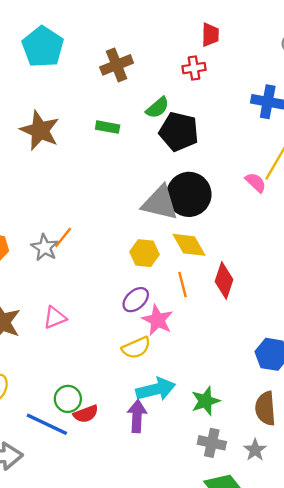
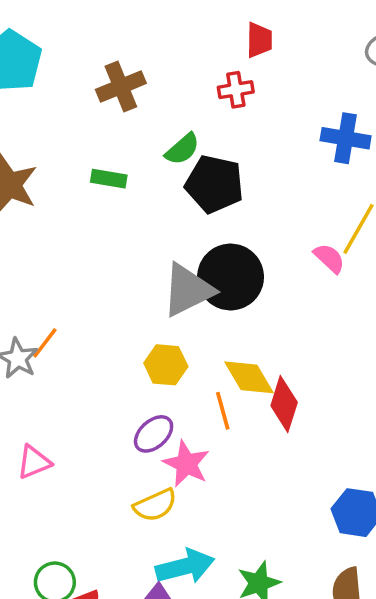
gray triangle: (160, 203) -> (188, 290), turned -39
yellow diamond: (189, 245) -> (249, 377), moved

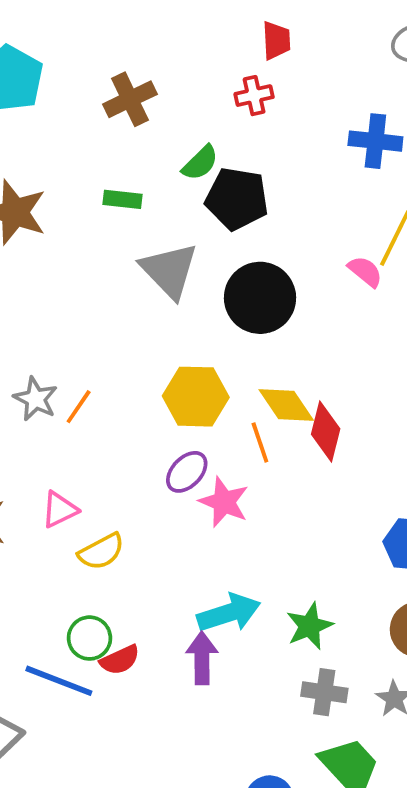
gray triangle: (188, 290) -> (169, 270), moved, turned -44
orange line: (45, 343) -> (79, 407), moved
yellow hexagon: (166, 365) -> (196, 397), size x1.4
yellow semicircle: (155, 505) -> (101, 552), moved

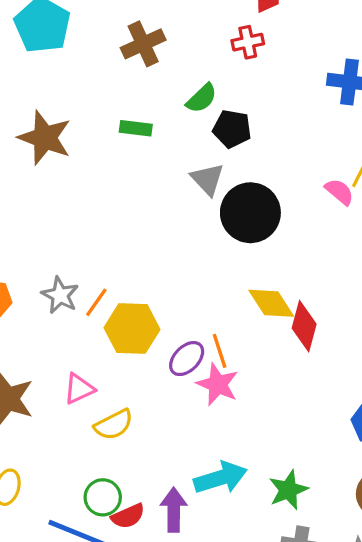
black pentagon: (237, 199) -> (232, 129), size x0.7
gray triangle: (169, 270) -> (207, 179), moved, size x0.7
yellow hexagon: (196, 397) -> (132, 329), moved
orange line: (260, 443) -> (220, 351), moved
purple arrow: (202, 658) -> (174, 510), moved

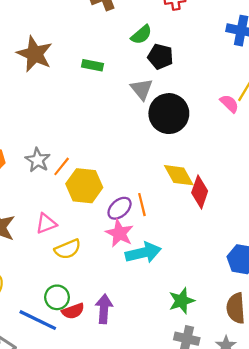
green rectangle: (136, 128) -> (92, 65), moved
pink star: (218, 384) -> (119, 233), moved
cyan arrow: (220, 478) -> (143, 253), moved

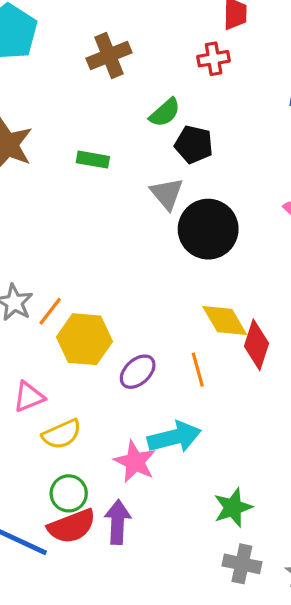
orange line: (142, 205) -> (198, 370), moved
pink star: (119, 233) -> (135, 462), moved
green circle: (57, 297) -> (69, 493), moved
red semicircle: (73, 311) -> (72, 526), size x1.4

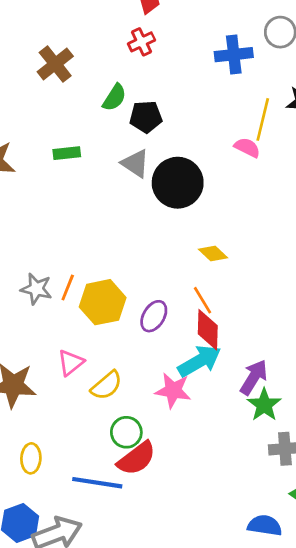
yellow diamond: (225, 321) -> (213, 254), size x0.7
red diamond: (256, 345) -> (208, 330), moved
purple arrow: (118, 522) -> (254, 377), moved, turned 45

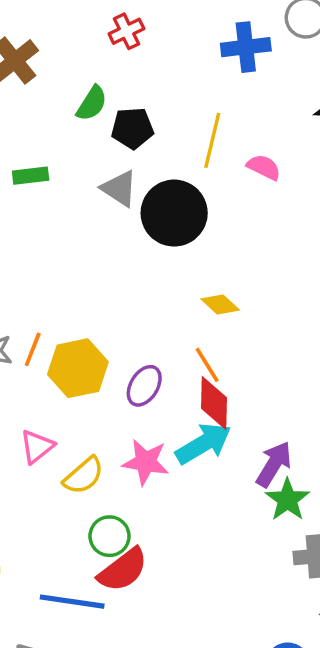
yellow line: (263, 119) -> (212, 140), moved
pink star: (173, 391) -> (146, 462), moved

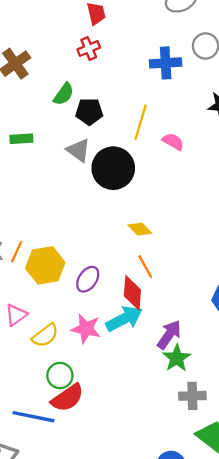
orange line: (207, 365) -> (145, 267), moved

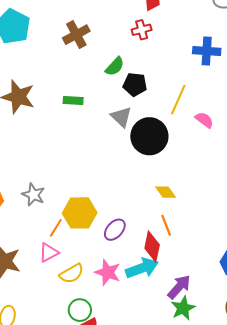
orange line: (17, 252) -> (56, 228), moved

